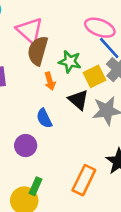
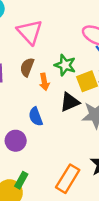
brown semicircle: (38, 51) -> (27, 67), moved, size x0.7
black triangle: (78, 100) -> (70, 102), turned 50

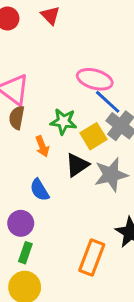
brown semicircle: (27, 67) -> (17, 118), moved
green rectangle: (21, 180) -> (25, 253), moved

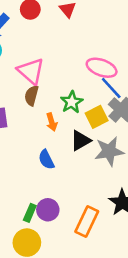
green star: (63, 122) -> (72, 102), turned 30
purple circle: (21, 223) -> (48, 210), moved

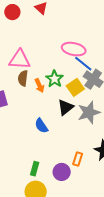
pink triangle: (31, 71) -> (20, 60), turned -30
orange arrow: (52, 122) -> (39, 85), moved
purple circle: (48, 210) -> (62, 172), moved
orange rectangle: (87, 221) -> (78, 159), moved, size x0.6

